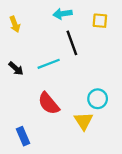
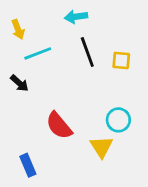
yellow square: (100, 21) -> (121, 61), moved
cyan line: (49, 64) -> (38, 53), moved

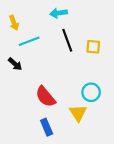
blue rectangle: (28, 165) -> (47, 127), moved

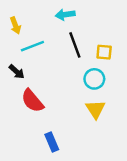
cyan circle: (91, 92) -> (94, 79), moved
red semicircle: (45, 97) -> (32, 101), moved
yellow triangle: (78, 113) -> (96, 109), moved

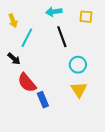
cyan line: (32, 46) -> (27, 38), turned -42
yellow square: (104, 52) -> (86, 17), moved
blue rectangle: (52, 142) -> (43, 100), moved

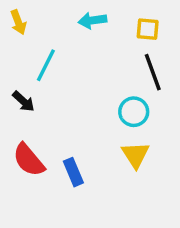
yellow arrow: (13, 21) -> (18, 22), moved
black line: (62, 37) -> (153, 72), moved
red semicircle: (27, 83) -> (29, 160), moved

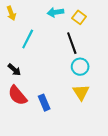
yellow square: (148, 29) -> (79, 17), moved, turned 32
black line: (153, 72) -> (72, 43), moved
black arrow: (23, 101) -> (14, 70), moved

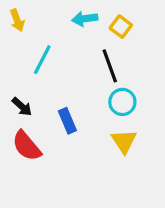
blue rectangle: (44, 103) -> (67, 121), moved

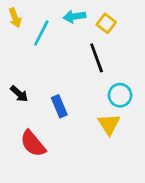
cyan line: (42, 60) -> (41, 33), moved
cyan circle: (122, 102) -> (120, 95), moved
red semicircle: (27, 146) -> (33, 144), moved

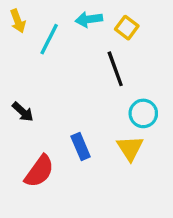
blue rectangle: (59, 106) -> (81, 146), moved
red semicircle: (33, 144) -> (39, 171), turned -104

